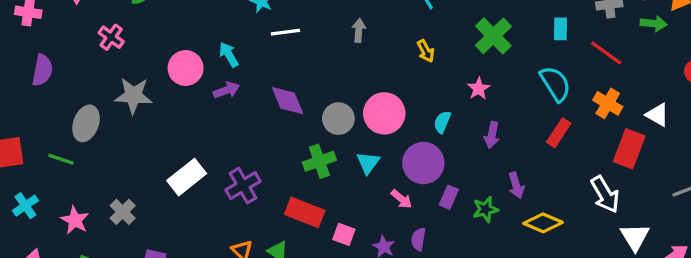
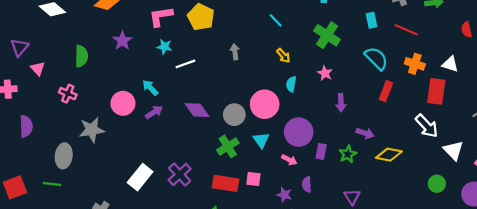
cyan semicircle: (442, 122) -> (291, 84), moved
purple arrow: (516, 185) -> (365, 133), turned -42
pink square: (344, 234) -> (253, 179), moved

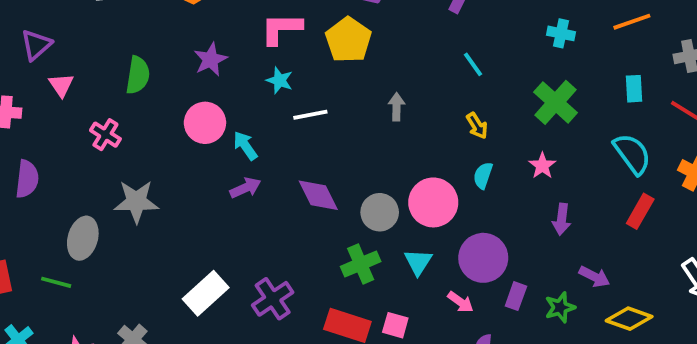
pink circle: (123, 103) -> (205, 123), moved

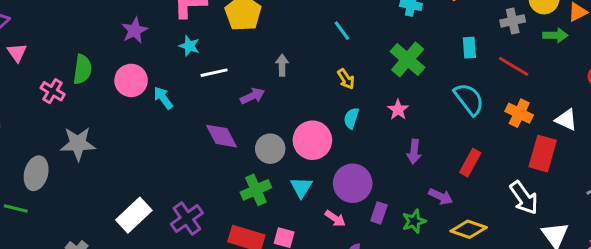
green semicircle: (138, 75) -> (82, 69), moved
purple arrow: (245, 188) -> (252, 96), moved
red rectangle: (640, 211) -> (470, 163), moved

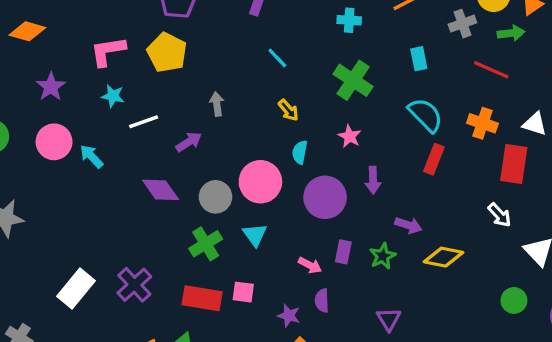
red line: (514, 66) -> (491, 70), moved
red rectangle: (470, 163) -> (434, 159), moved
purple circle: (353, 183) -> (325, 197), moved
white arrow: (524, 198) -> (500, 215), size x0.7
pink arrow: (335, 218) -> (310, 265), moved

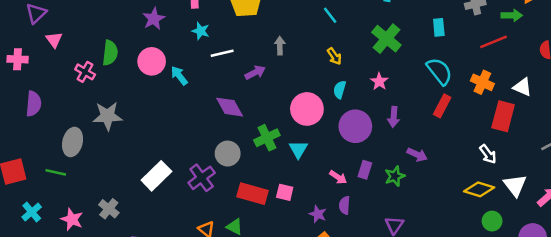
red line: (491, 70) -> (494, 42), turned -52
gray circle: (216, 197) -> (228, 154), moved
green cross: (206, 244) -> (267, 138), moved
yellow diamond: (443, 257) -> (479, 189), moved

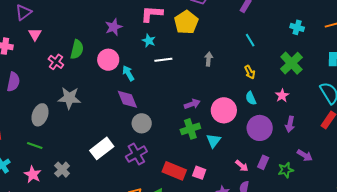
purple arrow: (255, 72) -> (192, 104), moved
cyan semicircle: (340, 90) -> (251, 98), turned -48
purple diamond: (230, 107) -> (127, 99), moved
gray circle: (228, 154) -> (142, 123), moved
green line: (56, 172) -> (35, 146), moved

